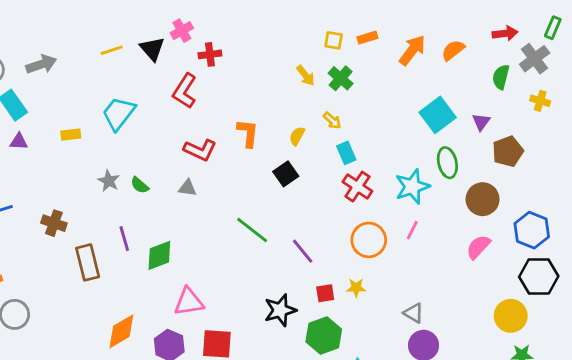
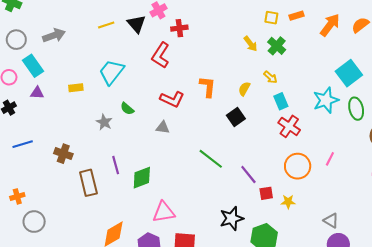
green semicircle: (140, 185) -> (127, 109), moved
cyan star: (412, 187) -> (326, 100), moved
red square: (325, 293) -> (266, 193), moved

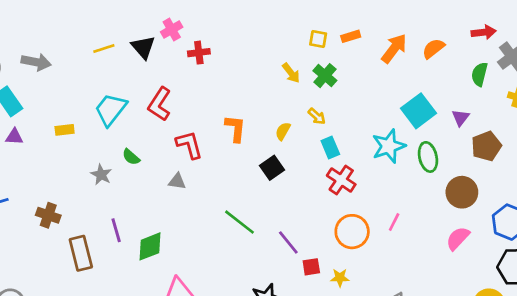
gray arrow: (54, 35) -> (36, 62), turned 30
red L-shape: (161, 55) -> (159, 104), moved
red L-shape: (172, 99) -> (189, 145), turned -130

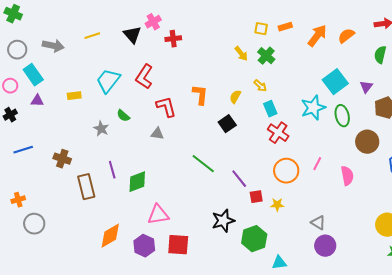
yellow line: (104, 48) -> (92, 36), moved
pink semicircle: (458, 238) -> (347, 176), moved, turned 126

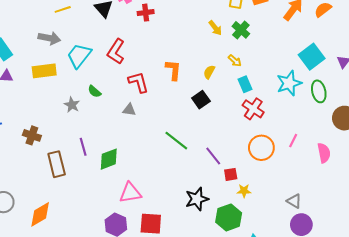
gray arrow: (53, 46) -> (49, 38), moved
yellow rectangle: (74, 96) -> (44, 71), size x1.6
yellow star: (277, 205) -> (244, 191), moved
orange diamond: (110, 236) -> (40, 214), moved

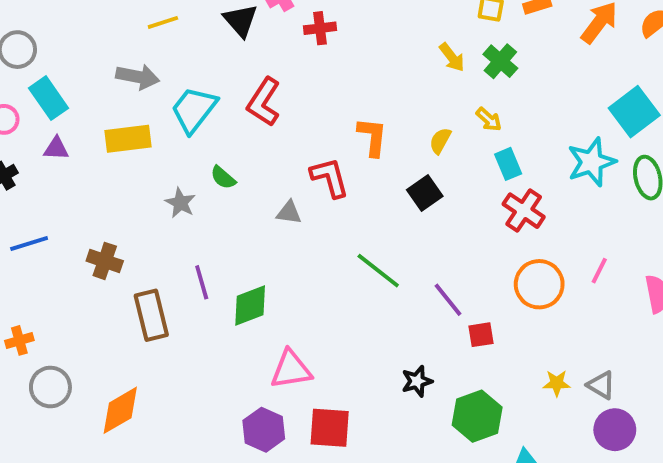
red L-shape: (138, 82) -> (330, 178), moved
yellow star: (244, 191) -> (557, 383), moved
black star: (197, 199) -> (417, 381), size x0.7

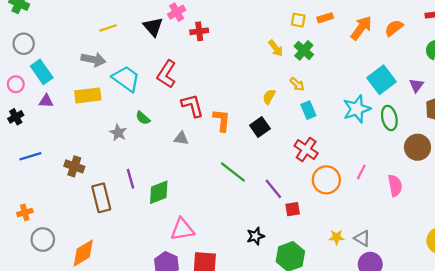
cyan trapezoid: (194, 110) -> (126, 79), turned 88
orange L-shape: (372, 137) -> (222, 120), moved
red L-shape: (330, 178) -> (192, 106), moved
red cross: (524, 211) -> (306, 149), moved

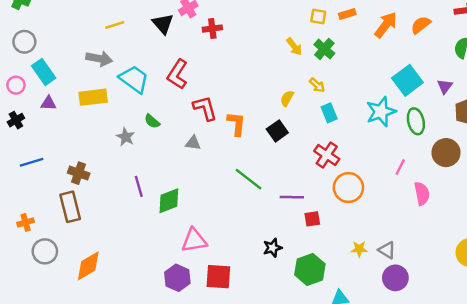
pink line: (361, 172) -> (400, 167), moved
purple line: (273, 189) -> (292, 197), turned -50
brown rectangle: (101, 198) -> (70, 207), moved

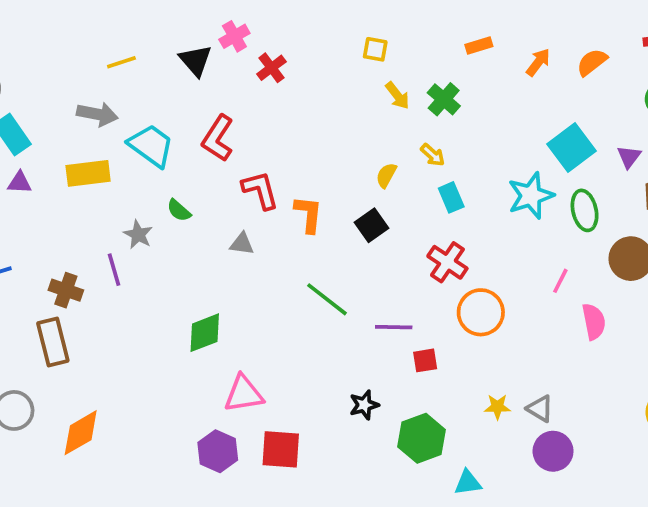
yellow square: (318, 16) -> (375, 49), moved
orange arrow: (386, 25) -> (538, 62), size x0.7
red cross: (212, 29) -> (271, 68), turned -30
purple line: (139, 186) -> (114, 270), moved

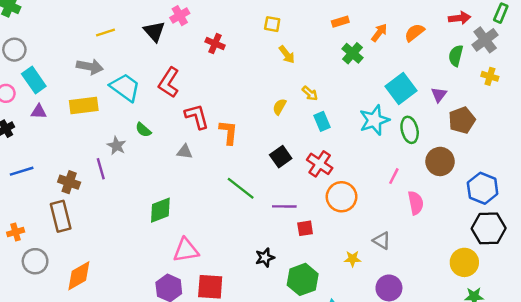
red cross: (271, 68) -> (215, 44), moved, turned -30
green cross: (444, 99) -> (352, 53), moved
black square: (371, 225) -> (281, 157), moved
gray triangle: (540, 409) -> (382, 241), moved

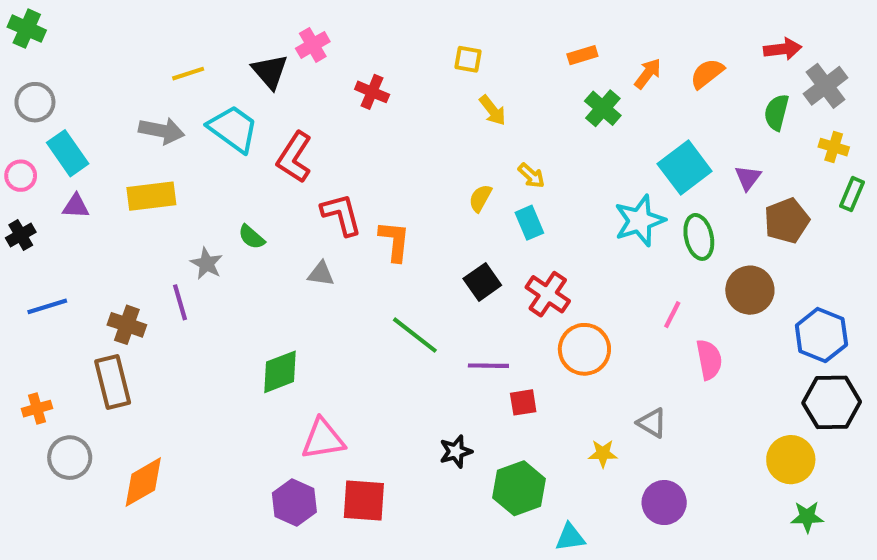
green rectangle: (501, 13) -> (852, 194), moved
cyan trapezoid: (125, 87) -> (233, 129), moved
cyan rectangle: (322, 121) -> (529, 223), moved

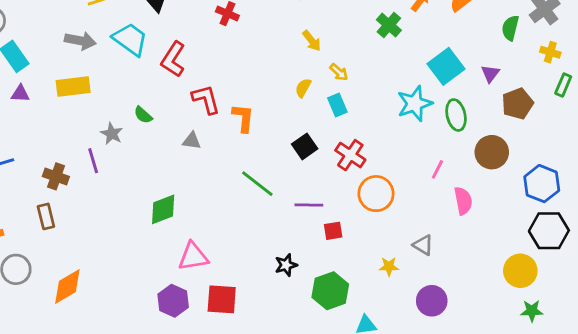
yellow arrow: (493, 110) -> (312, 41), moved
brown rectangle: (113, 382) -> (46, 216), size x0.7

